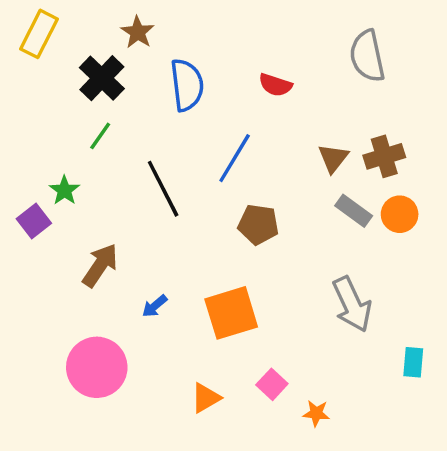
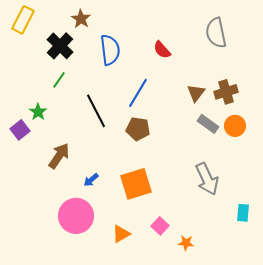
red semicircle: (275, 85) -> (162, 50), turned 30
brown pentagon: (258, 224) -> (138, 129), moved
pink circle: (97, 367) -> (76, 216), moved

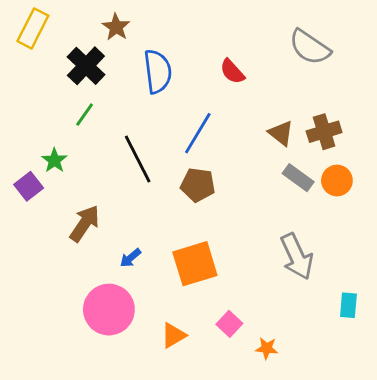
gray semicircle: (216, 33) -> (310, 47), turned -44
brown triangle: (196, 93) -> (281, 133), turned -30

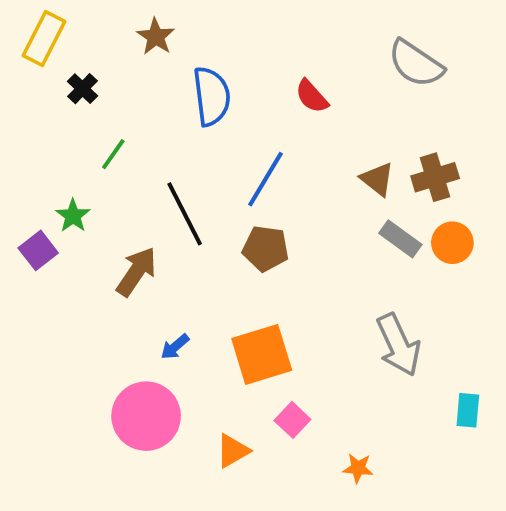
black cross: (86, 66) -> (83, 89), moved, size x0.6
brown arrow: (85, 224) -> (136, 272), moved
pink square: (229, 324) -> (292, 420), moved

